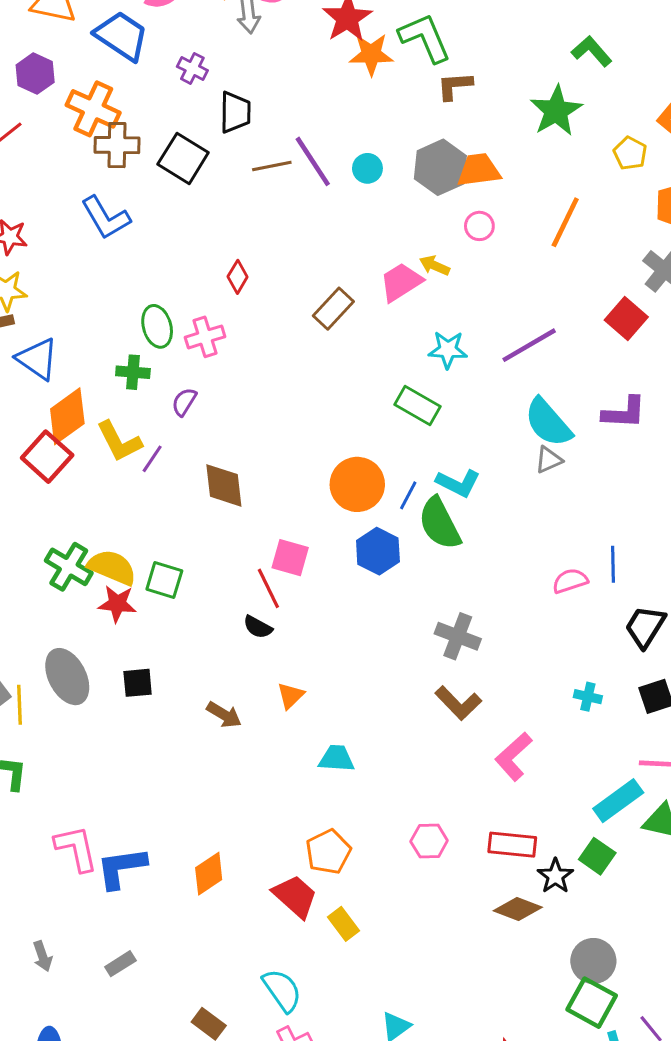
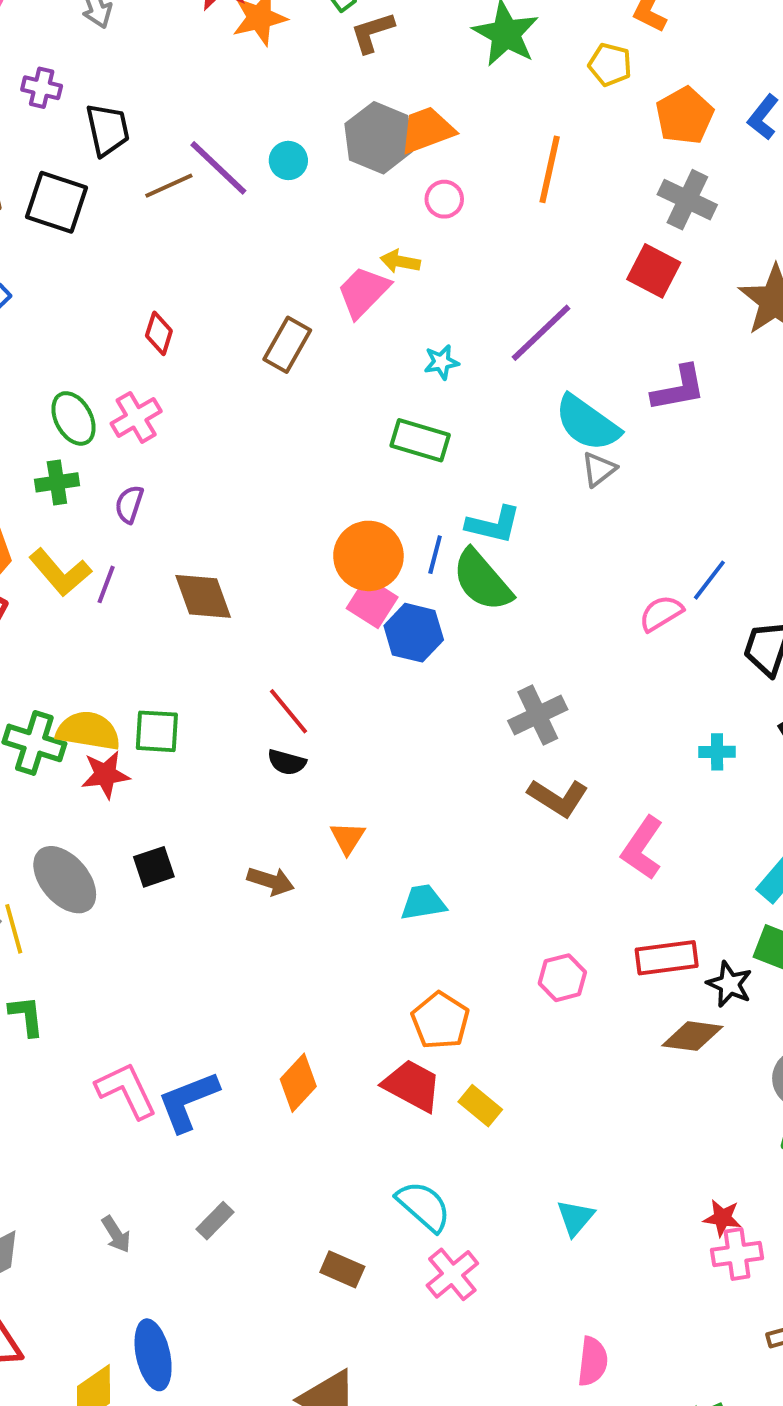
cyan star: (448, 350) -> (441, 362), size x0.7
pink square: (290, 558) -> (372, 603), moved, turned 30
blue line: (613, 564) -> (709, 580), turned 52
gray cross: (458, 636) -> (538, 715), turned -33

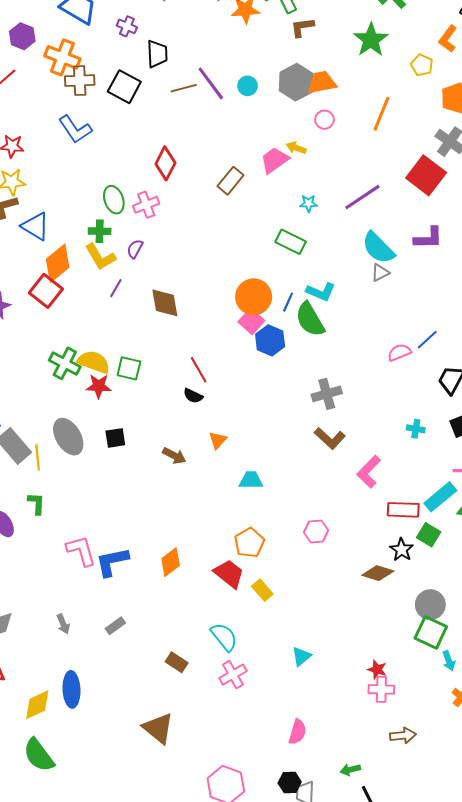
red square: (654, 271) -> (426, 175), size x1.4
red diamond: (159, 333) -> (165, 163), size x1.5
yellow L-shape: (60, 572) -> (100, 257), moved
red rectangle: (667, 958) -> (403, 510), moved

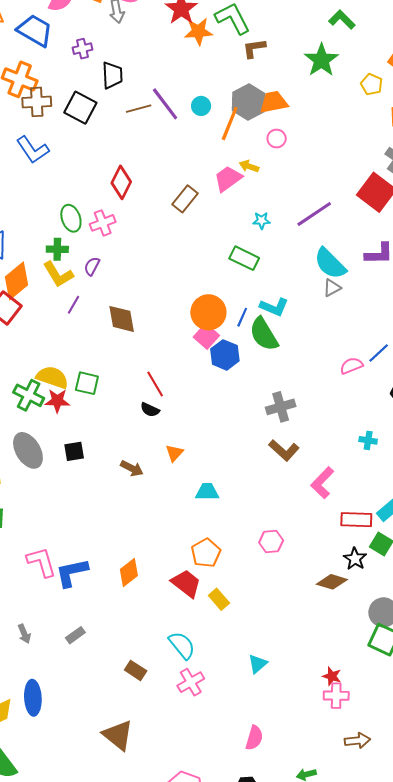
purple cross: (127, 26) -> (83, 49), turned -36
orange line: (381, 114) -> (230, 123), moved
green cross: (65, 363) -> (29, 395), moved

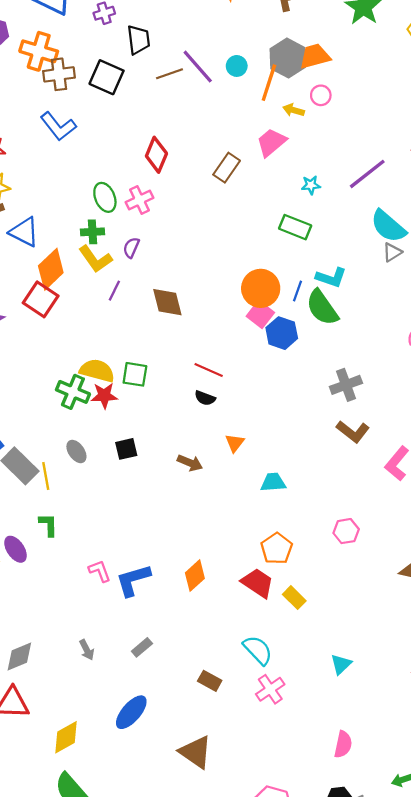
yellow arrow: (249, 166) -> (293, 110), moved
red line: (155, 384) -> (209, 370), turned -32
gray ellipse: (28, 450) -> (76, 452), size x0.6
pink L-shape: (42, 562) -> (100, 571), size x0.7
blue ellipse: (33, 698) -> (131, 712), moved, turned 48

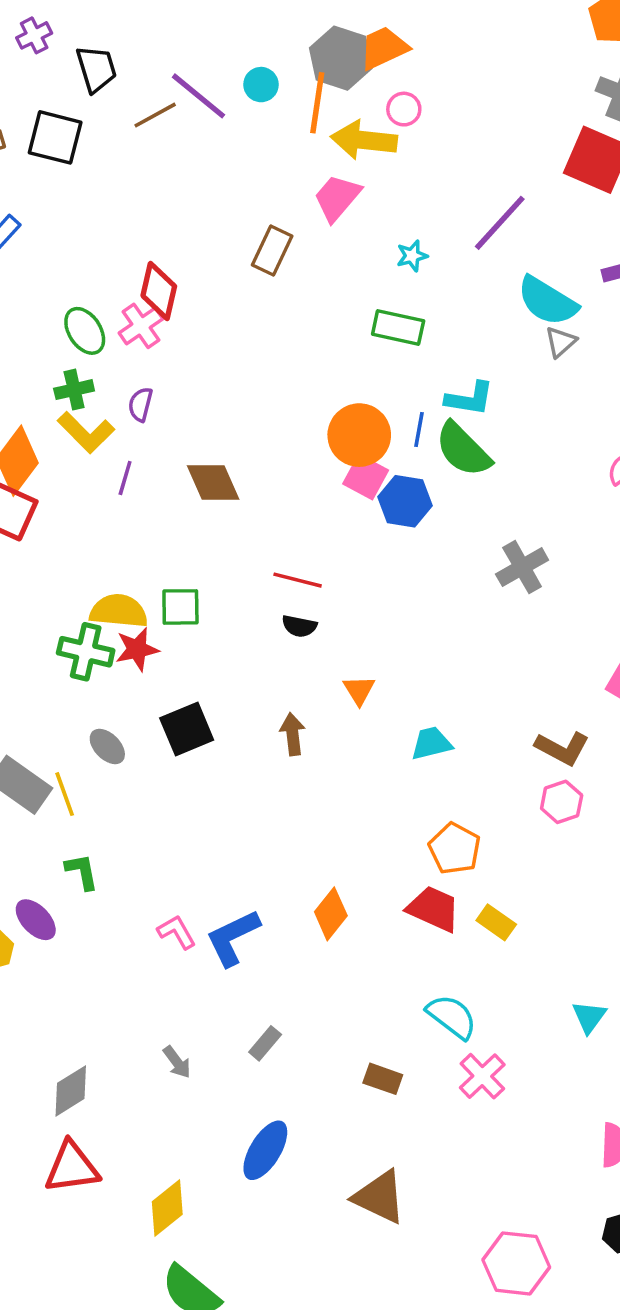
yellow arrow: (293, 110) -> (364, 140), size x1.8
red diamond: (156, 155) -> (159, 291), moved
brown L-shape: (353, 432) -> (562, 748), moved
black square: (126, 449) -> (187, 729), size x1.4
brown arrow: (190, 463) -> (293, 734), turned -110

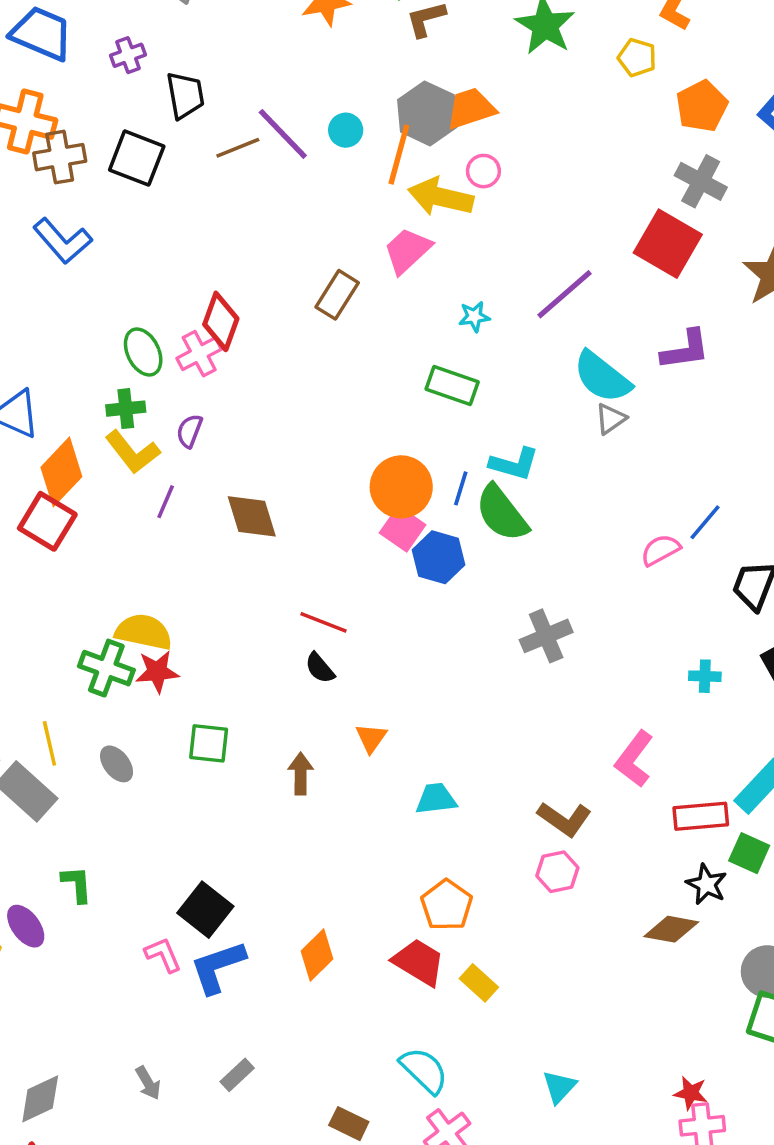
green square: (180, 607) -> (209, 743), moved
black semicircle: (299, 626) -> (320, 668), turned 32
black square: (187, 729) -> (205, 910), moved, turned -36
yellow line: (65, 794) -> (49, 743), moved

